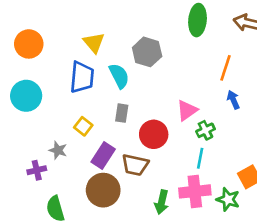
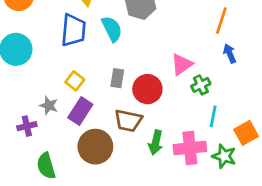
gray rectangle: (122, 113) -> (117, 78), moved
purple rectangle: (103, 156) -> (80, 111), moved
cyan line: (200, 158) -> (213, 116), moved
green arrow: (162, 202) -> (156, 143), moved

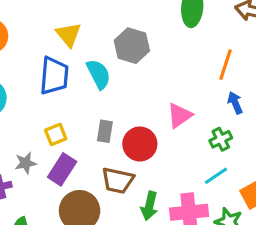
yellow square: (75, 81) -> (56, 134), turned 30
green cross: (201, 85) -> (221, 139), moved
gray star: (49, 106) -> (26, 163), turned -30
cyan line: (213, 116) -> (216, 176), turned 45

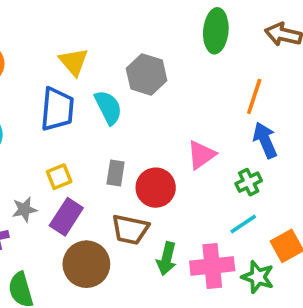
blue arrow: (235, 103) -> (265, 140), size x1.4

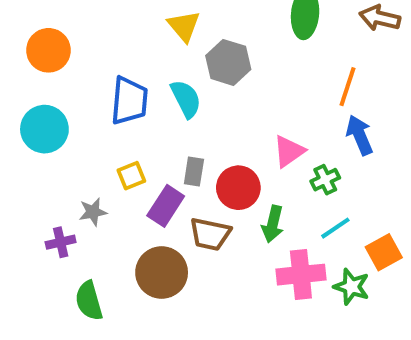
yellow triangle: (74, 62) -> (184, 26), moved
green cross: (249, 182) -> (325, 180), moved
purple rectangle: (66, 217) -> (166, 206), moved
green arrow: (167, 259) -> (273, 224), moved

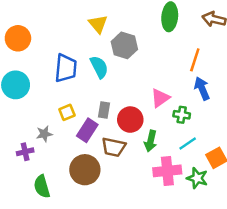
green cross: (325, 180) -> (182, 115), turned 35

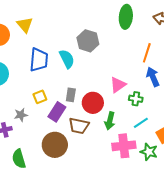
yellow triangle: (98, 24) -> (25, 25), moved

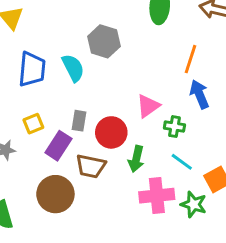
cyan line: (141, 123) -> (182, 162), turned 70

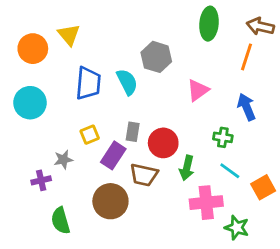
orange line: (191, 59) -> (246, 57), moved
pink triangle: (148, 106) -> (198, 90), moved
green star: (193, 204) -> (237, 228), moved

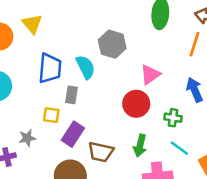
gray rectangle: (133, 132) -> (72, 95), moved
yellow square: (90, 135) -> (51, 115), turned 30
red circle: (163, 143) -> (136, 104), moved

